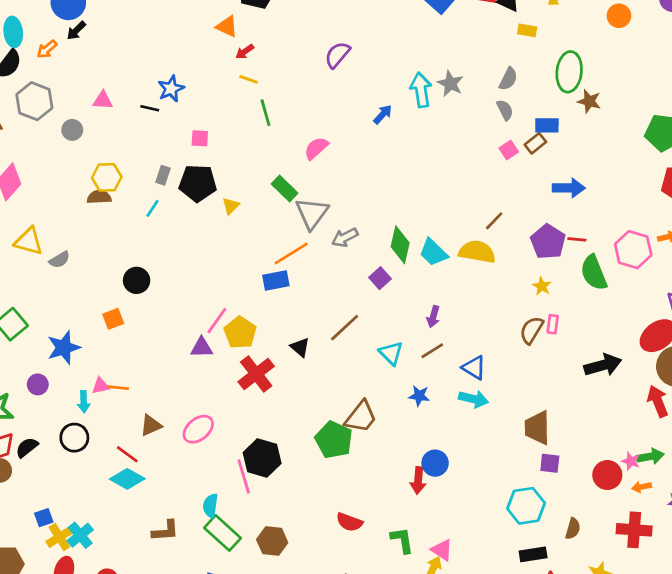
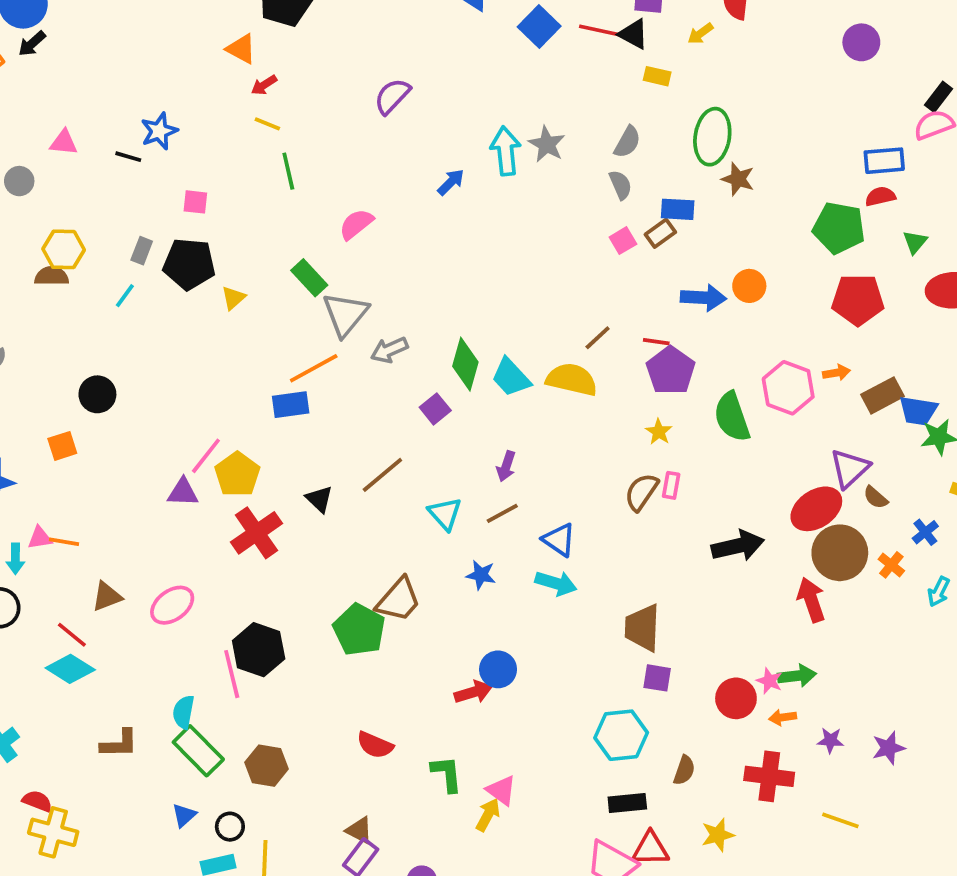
orange circle: (619, 16) -> (749, 286), moved
red line: (577, 239) -> (656, 342), moved
red arrow: (418, 480) -> (473, 692), turned -115

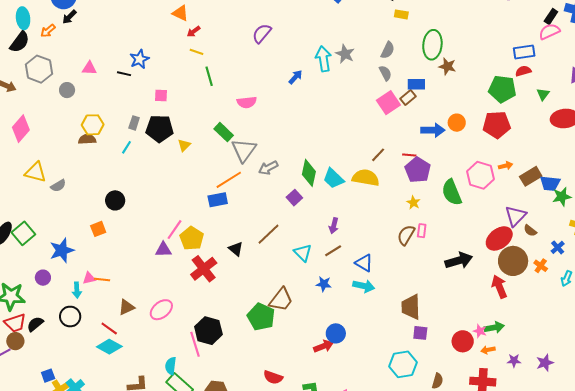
pink semicircle: (356, 224) -> (247, 102), turned -144
pink square: (623, 241) -> (388, 103), size x1.6
red pentagon: (858, 300) -> (497, 125), moved

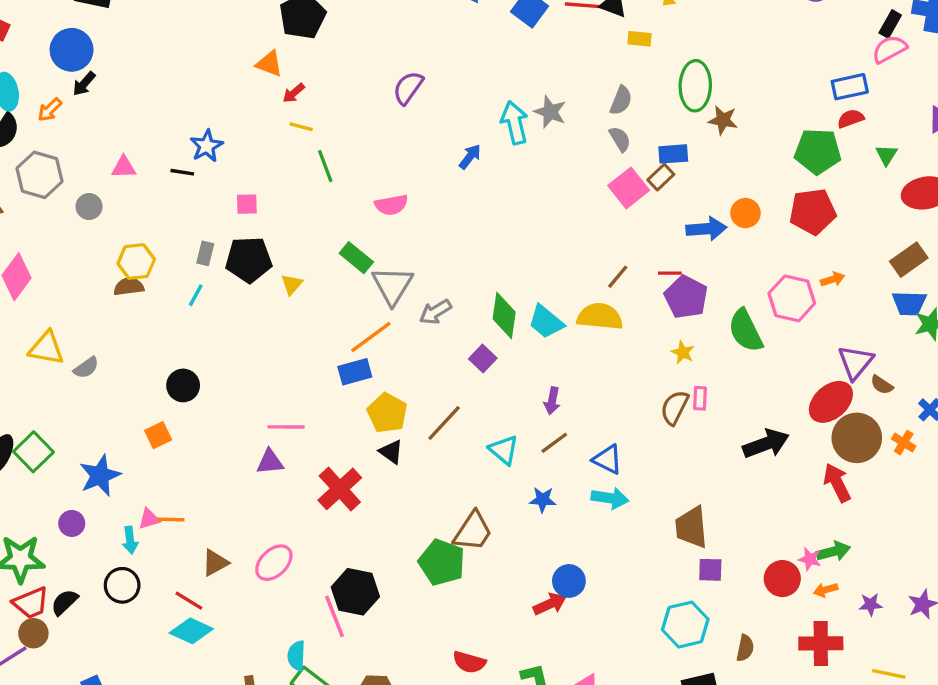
brown rectangle: (531, 176) -> (909, 260), moved
pink line: (174, 230) -> (286, 427), turned 60
yellow pentagon: (192, 238) -> (387, 413), moved

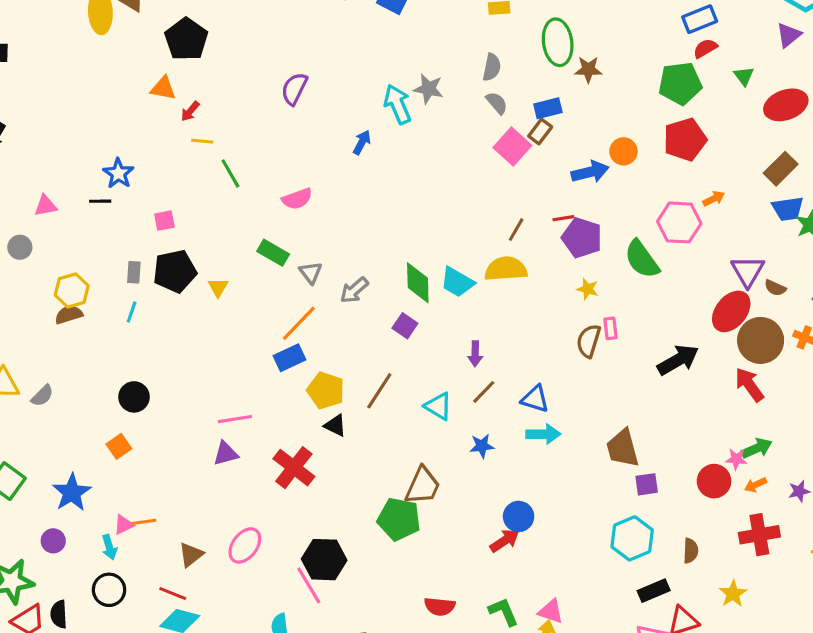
gray triangle: (392, 286) -> (311, 273), size x0.6
black semicircle: (65, 602) -> (59, 614), turned -40

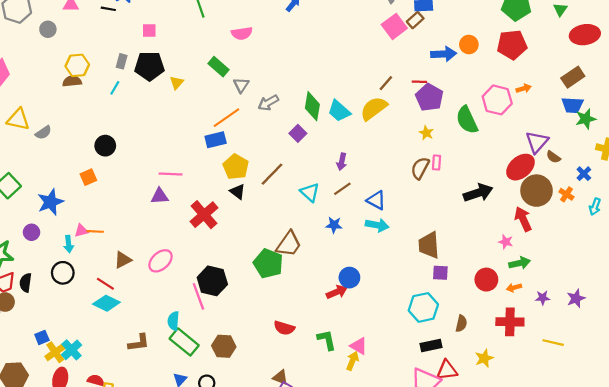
yellow semicircle: (506, 269) -> (374, 108), turned -44
pink star: (736, 459) -> (506, 242), moved

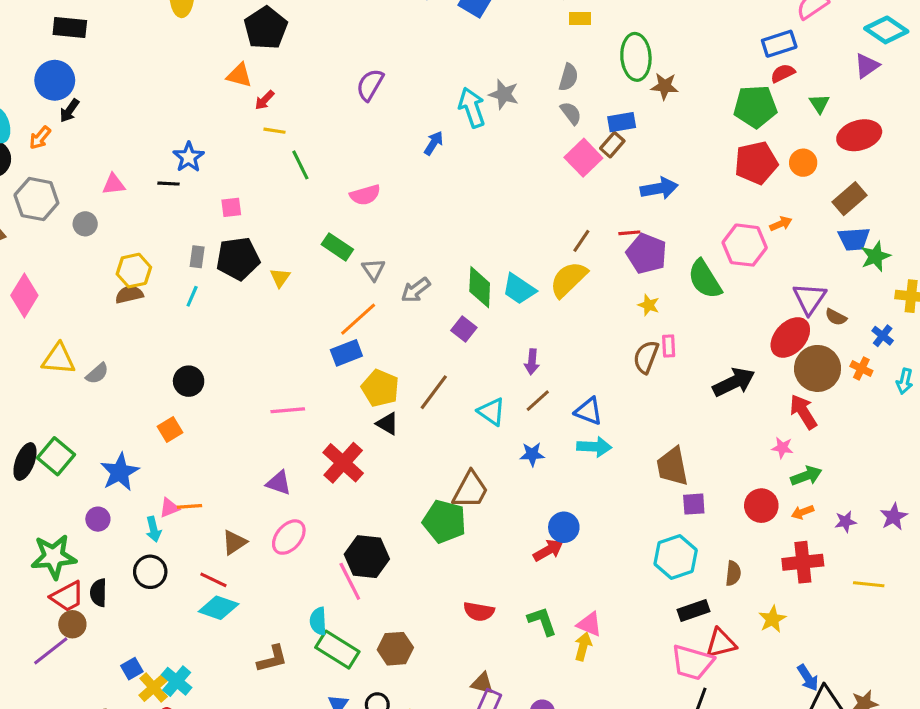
orange circle: (469, 45) -> (803, 163), moved
purple triangle: (160, 196) -> (279, 483), moved, turned 30

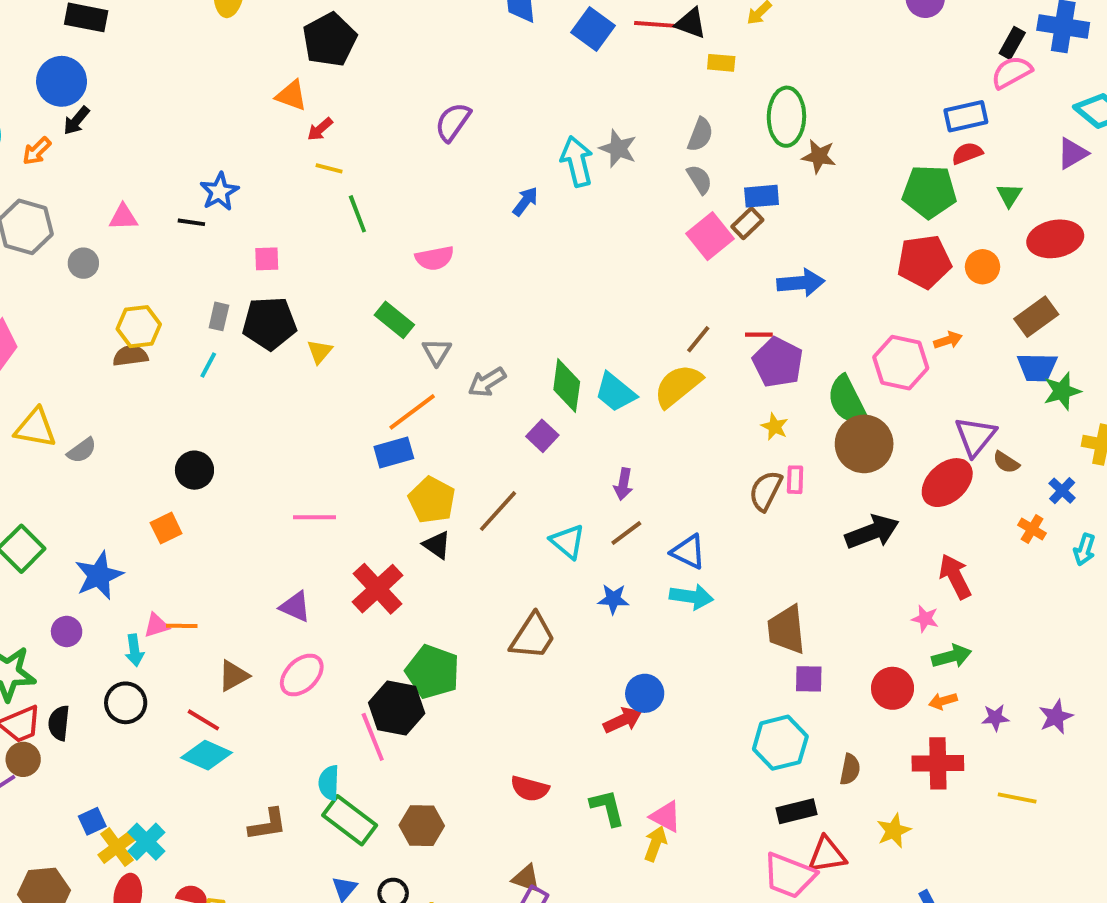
brown circle: (818, 368) -> (864, 444), moved
green pentagon: (444, 521) -> (432, 672), moved

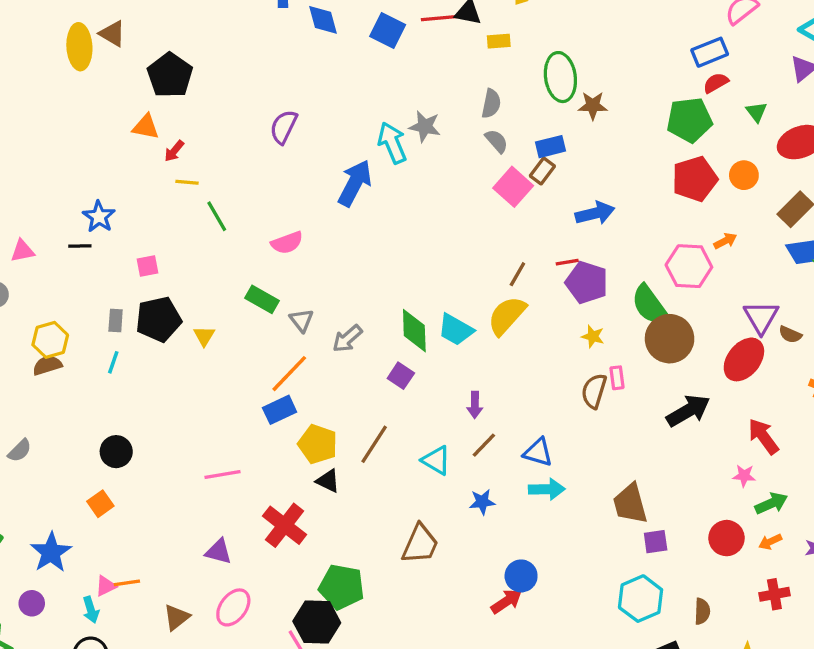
blue arrow: (525, 201) -> (355, 183), size x1.8
red cross: (938, 763) -> (774, 594), size x0.7

